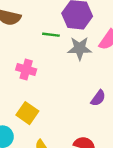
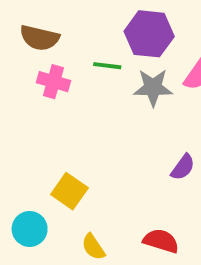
pink cross: (26, 70) -> (53, 82), moved

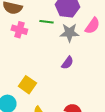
purple semicircle: (183, 167) -> (67, 63), moved

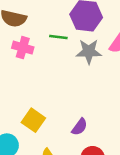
purple semicircle: (67, 63) -> (80, 127), moved

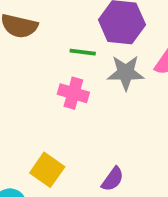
pink cross: (23, 48) -> (73, 93), moved

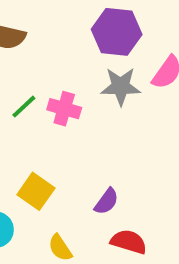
green line: (83, 52) -> (24, 107), moved, turned -50

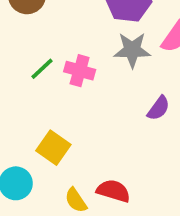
purple semicircle: (107, 201) -> (159, 108), moved
red semicircle: (129, 242) -> (113, 191), moved

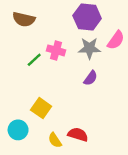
pink cross: (80, 71) -> (56, 50), moved
purple semicircle: (159, 108) -> (91, 78), moved

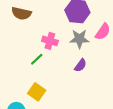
green line: (34, 60) -> (37, 59), moved

